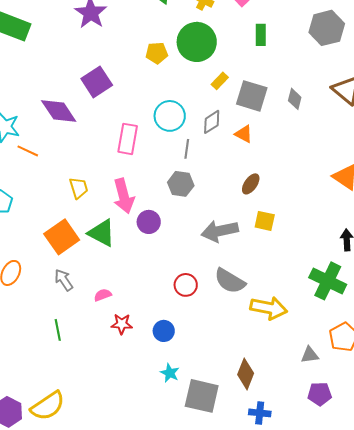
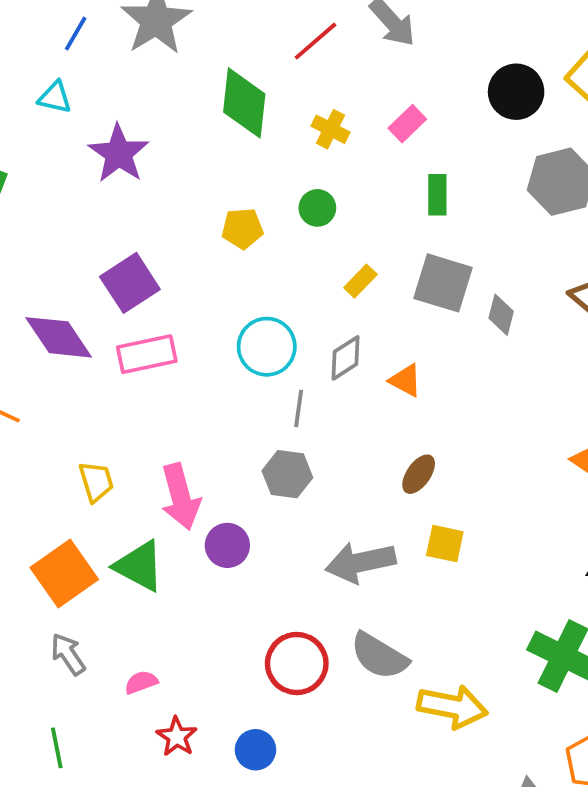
green circle: (197, 42) -> (317, 208), size x0.5
gray square: (252, 96) -> (443, 283), moved
pink rectangle: (128, 139) -> (147, 354), moved, turned 68
red circle: (186, 285) -> (297, 664), size x1.4
red star: (122, 324) -> (177, 737), turned 30

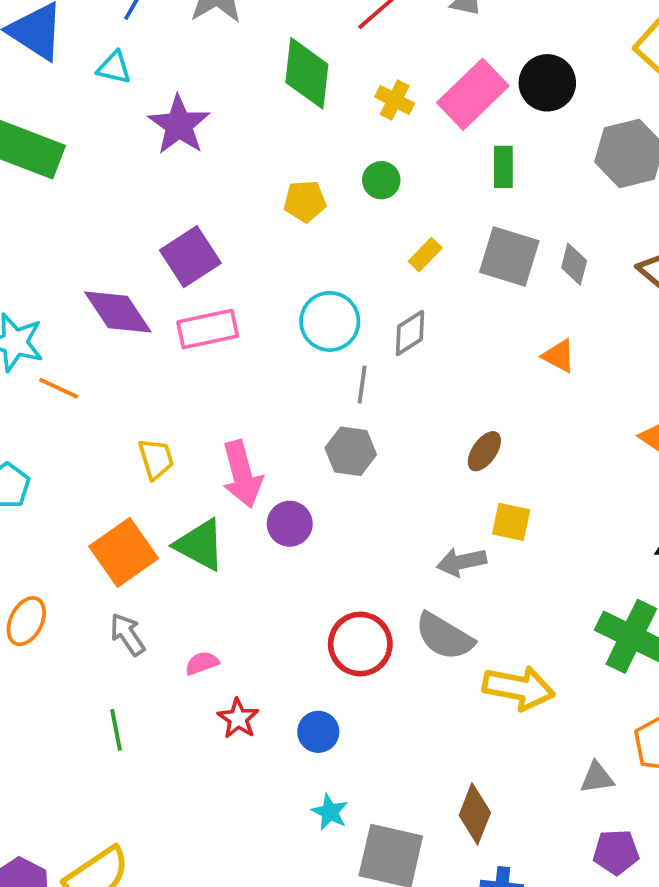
black circle: (516, 92) -> (547, 83), moved
pink rectangle: (407, 124) -> (473, 94), size x1.8
gray diamond: (501, 315) -> (574, 264), moved
orange triangle: (405, 380) -> (559, 356), moved
gray arrow: (360, 562) -> (461, 562), moved, size x0.7

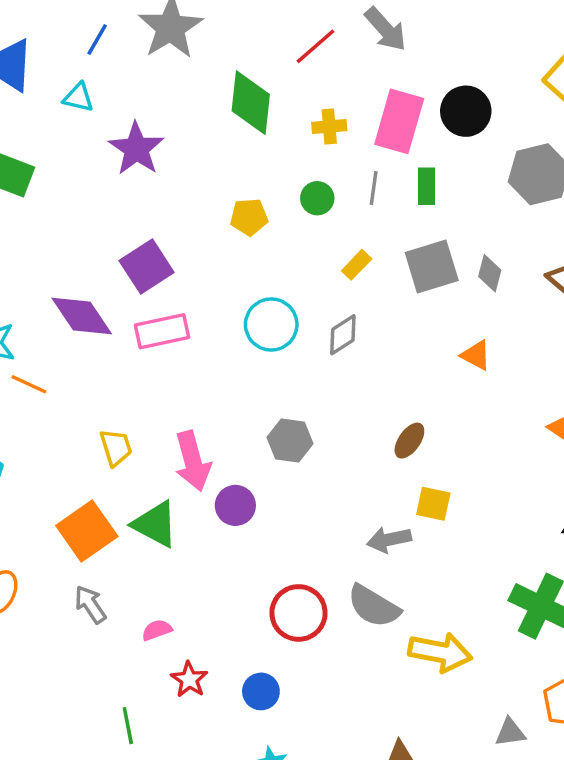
pink rectangle: (473, 94) -> (399, 121), turned -30
yellow cross: (395, 100) -> (329, 127), turned -32
gray square: (509, 257) -> (432, 266), turned -34
gray line: (362, 384) -> (374, 188), moved
green line: (116, 730) -> (128, 726), moved

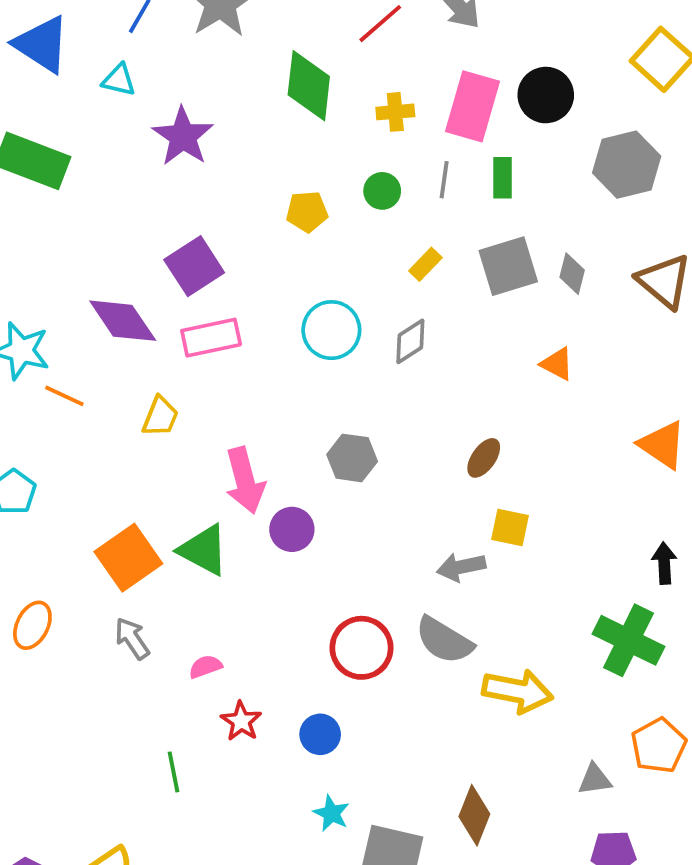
yellow trapezoid: (116, 447) -> (160, 417), moved, turned 39

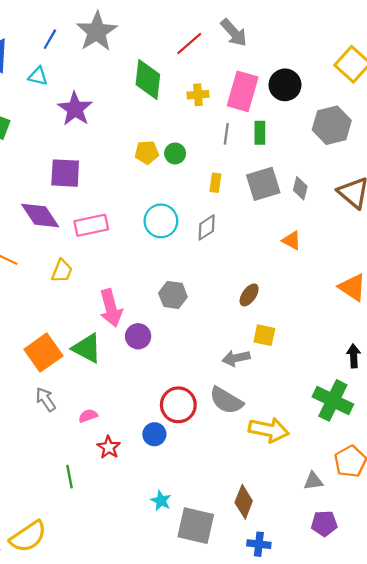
green circle: (382, 191) -> (175, 153), moved
yellow rectangle: (425, 264) -> (215, 183), turned -36
purple square: (194, 266) -> (65, 173), moved, turned 36
blue circle: (320, 734) -> (154, 434), moved

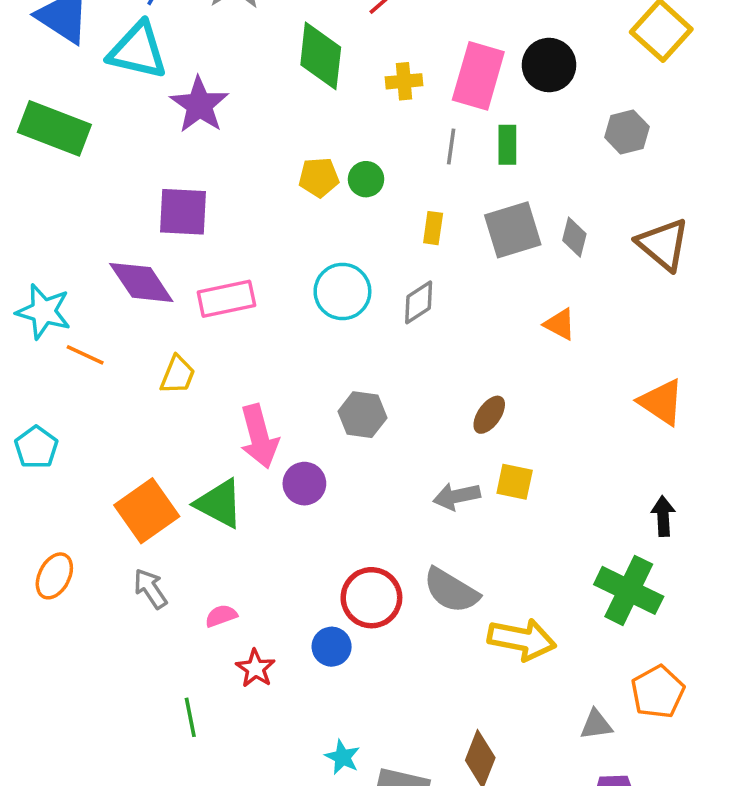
cyan triangle: (38, 76) -> (138, 51), size x1.8
gray hexagon: (332, 125) -> (627, 132), size x0.7
gray arrow: (236, 358) -> (457, 496), moved

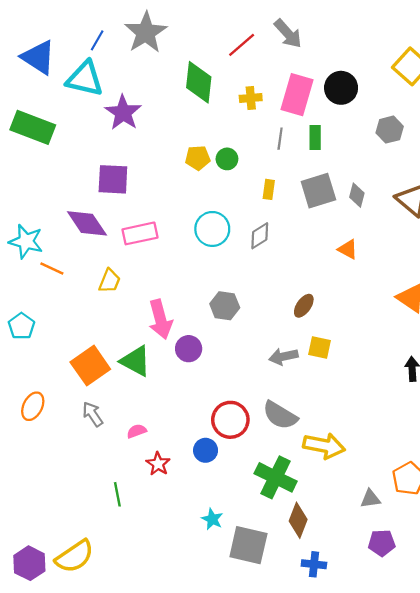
green cross: (629, 590) -> (276, 477), moved

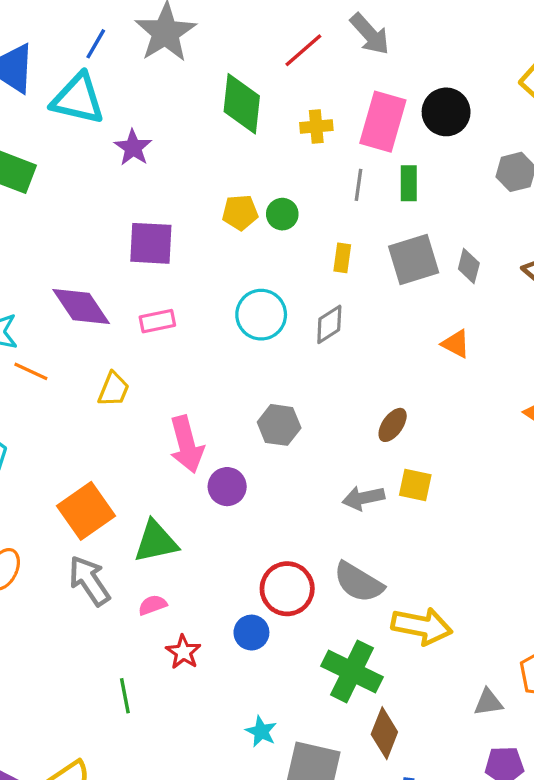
purple star: (123, 113) -> (133, 148), size x0.7
purple square: (113, 179) -> (151, 243), moved
pink rectangle: (140, 233) -> (157, 321), size x0.7
green triangle: (136, 361) -> (156, 542), moved, turned -40
gray arrow: (93, 414) -> (89, 581), size x1.4

